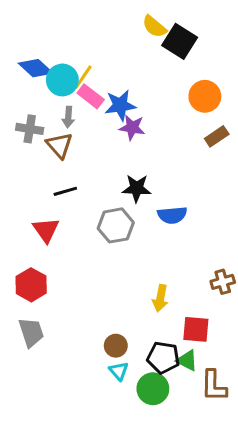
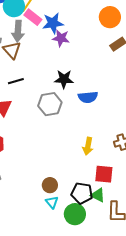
gray arrow: (68, 117) -> (18, 31), size x1.5
yellow arrow: (160, 298) -> (88, 146), moved

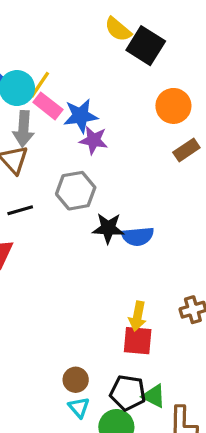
black star: (64, 79) -> (108, 228), moved
gray hexagon: (50, 104) -> (76, 191), moved
red square: (104, 174) -> (138, 341), moved

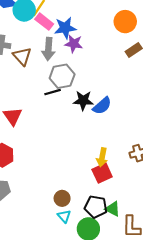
gray arrow: (23, 129) -> (48, 49), moved
black line: (20, 210) -> (53, 92), moved
blue semicircle: (138, 236) -> (102, 106), turned -36
red square: (138, 341) -> (102, 173), turned -30

